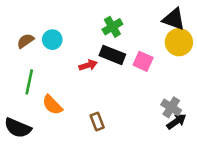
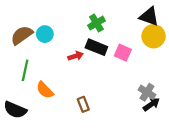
brown semicircle: (25, 41) -> (22, 35), size x1.5

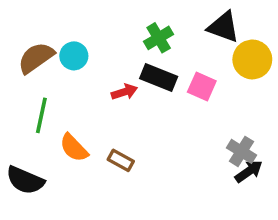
black triangle: (149, 16) -> (223, 27), moved
brown rectangle: (83, 104) -> (121, 160), moved, turned -40

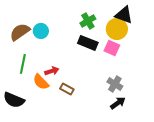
yellow circle: (252, 59) -> (117, 29), moved
red arrow: (124, 92) -> (52, 71), moved
gray cross: (241, 151) -> (115, 84), moved
black arrow: (249, 171) -> (118, 103), moved

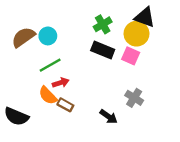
green line: (23, 64) -> (50, 65), moved, turned 48
brown rectangle: (67, 89) -> (65, 105), moved
black arrow: (118, 103) -> (109, 116), moved, turned 70

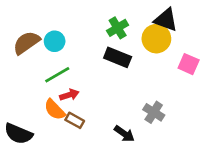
pink square: (131, 56) -> (189, 64), moved

